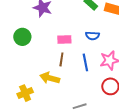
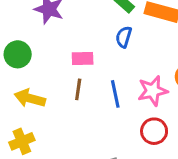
blue semicircle: (92, 36) -> (124, 37), moved, turned 104
yellow arrow: (50, 78) -> (30, 98), moved

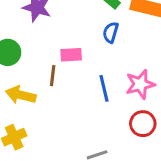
brown line: (78, 89) -> (53, 76), moved

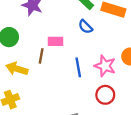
blue semicircle: (111, 33) -> (85, 27), turned -64
pink star: (140, 84) -> (105, 66), turned 30

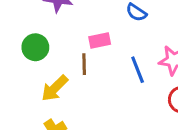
yellow arrow: (17, 69) -> (55, 88), turned -50

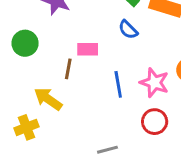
yellow arrow: (55, 88) -> (48, 99), moved, turned 68

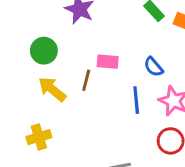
blue semicircle: (128, 30) -> (154, 67), moved
yellow arrow: (48, 99) -> (52, 89), moved

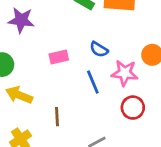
brown line: (86, 80) -> (57, 117), moved

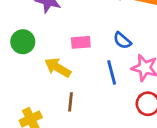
yellow arrow: (19, 95) -> (58, 68), moved

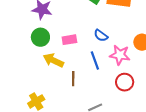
green circle: (23, 42) -> (40, 37), moved
brown line: (70, 102) -> (73, 79), moved

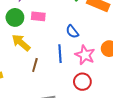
pink rectangle: (69, 40) -> (38, 16), moved

